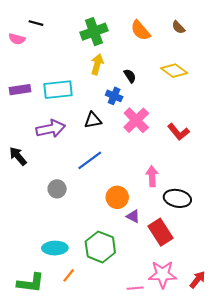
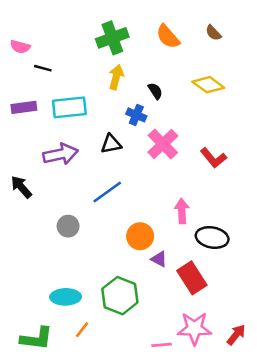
black line: (36, 23) -> (43, 68), moved

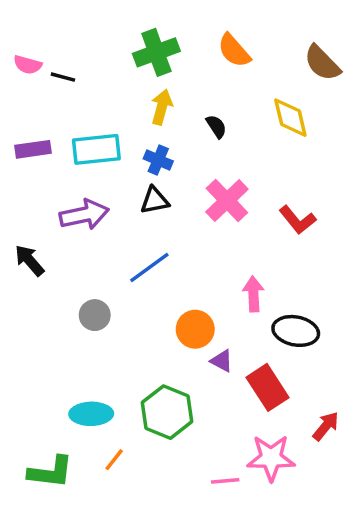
brown semicircle: (213, 33) -> (322, 63), moved, size x1.6
black line: (43, 68) -> (63, 77), moved
yellow diamond: (208, 85) -> (290, 118), turned 40
blue cross: (136, 115) -> (158, 160), moved
red arrow: (236, 335) -> (326, 426), moved

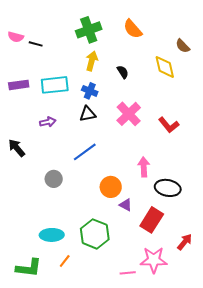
brown semicircle: (322, 63) -> (183, 46), moved, size x0.7
purple arrow: (84, 215) -> (48, 122), size x0.6
red rectangle: (267, 387) -> (152, 220), turned 65

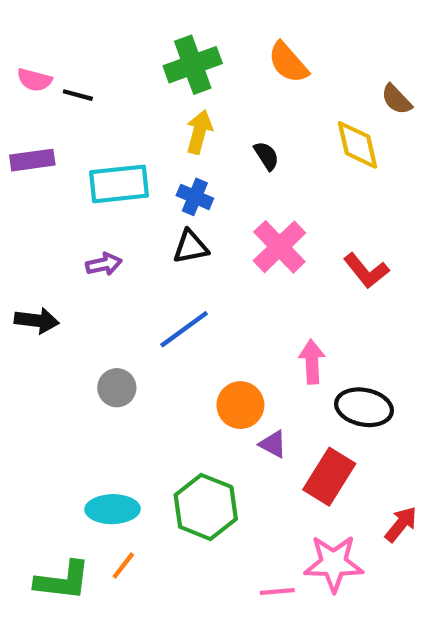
purple rectangle: (19, 85) -> (32, 160), moved
black arrow: (17, 148) -> (37, 321), turned 138
orange line: (65, 261) -> (123, 566), moved

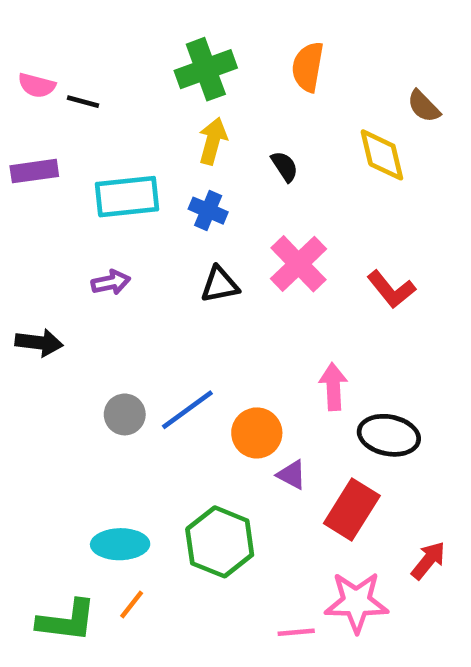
orange semicircle: (288, 63) -> (308, 67), turned 51
black triangle: (191, 247) -> (220, 285), moved
blue line: (184, 329) -> (187, 410), moved

